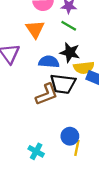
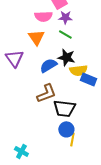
blue semicircle: (49, 62) -> (48, 65), turned -36
black trapezoid: (63, 84) -> (64, 108), moved
cyan cross: (36, 151) -> (21, 151), moved

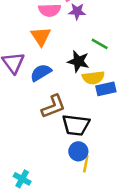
green line: (65, 34) -> (100, 44), moved
blue semicircle: (48, 65) -> (41, 73), moved
blue rectangle: (88, 79) -> (106, 89), turned -35

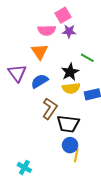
black star: (78, 61) -> (70, 72), turned 30
yellow semicircle: (93, 78) -> (71, 88), moved
brown L-shape: (53, 106) -> (50, 109), turned -35

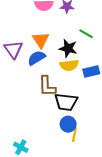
orange triangle: (40, 52) -> (41, 40), moved
black star: (70, 72) -> (68, 48), turned -30
brown L-shape: (50, 109) -> (47, 86), turned 145

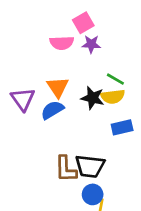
yellow semicircle: (69, 65) -> (113, 97), moved
brown L-shape: (47, 86) -> (66, 169), moved

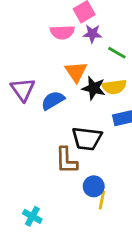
green line: (115, 79) -> (117, 53), moved
orange triangle: (58, 87) -> (76, 72), moved
black trapezoid: (90, 166) -> (87, 139), moved

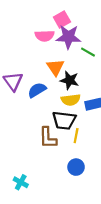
purple star: (92, 34) -> (68, 37), size x1.6
yellow semicircle: (114, 87) -> (71, 100), moved
blue circle: (94, 186) -> (76, 167), moved
yellow line: (102, 200) -> (76, 136), moved

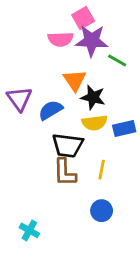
black trapezoid: (64, 120) -> (68, 145), moved

